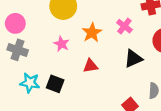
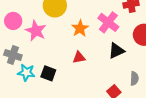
pink cross: (124, 26) -> (108, 22), size x1.5
pink star: (62, 44) -> (36, 31), moved, size x1.5
gray cross: (18, 50) -> (13, 55), moved

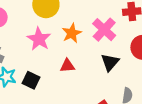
pink star: (36, 31) -> (39, 39), moved
black triangle: (116, 51) -> (110, 62), turned -30

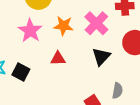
orange star: (72, 33) -> (63, 26), turned 30

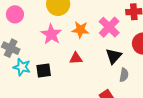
black square: (21, 72) -> (44, 70), turned -35
gray semicircle: (117, 91) -> (124, 75), moved

